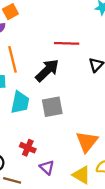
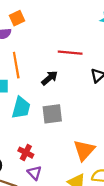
black arrow: (47, 70) -> (50, 78), size x0.7
purple triangle: (47, 167) -> (34, 173), moved

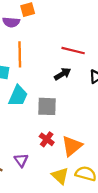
black arrow: (50, 78) -> (62, 74), moved
red cross: (26, 153) -> (47, 139), moved

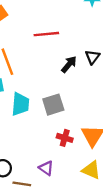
red line: (73, 51) -> (46, 34), moved
black arrow: (62, 74) -> (69, 64), moved

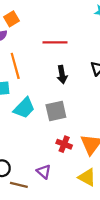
black arrow: (69, 64) -> (62, 75), moved, turned 126
cyan trapezoid: (20, 104) -> (24, 108), turned 35

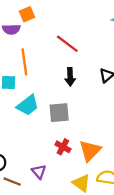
red line: (55, 42) -> (67, 44), turned 30

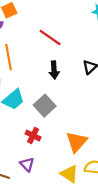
gray square: (59, 113) -> (45, 106), turned -35
red cross: (63, 147) -> (33, 136), moved

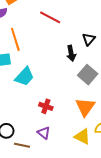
black arrow: (54, 70) -> (71, 53), moved
gray square: (45, 106) -> (88, 75), moved

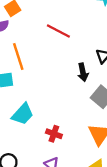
cyan trapezoid: (24, 77) -> (23, 114), moved

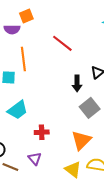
red cross: (54, 134) -> (42, 132), turned -32

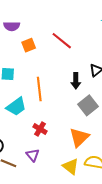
orange square: (26, 16) -> (29, 45), moved
orange line: (23, 59) -> (39, 89), moved
red cross: (42, 132) -> (40, 129), turned 32

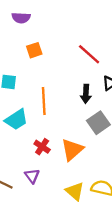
purple semicircle: (12, 26) -> (21, 18), moved
red line: (62, 41) -> (89, 54), moved
orange triangle: (79, 137) -> (72, 150), moved

